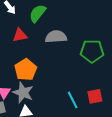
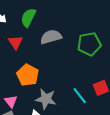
red triangle: (20, 35) -> (15, 42), turned -42
gray star: (23, 93) -> (46, 99), moved

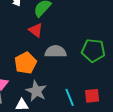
gray semicircle: (51, 37) -> (56, 52), moved
red triangle: (15, 42) -> (36, 30), moved, turned -35

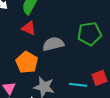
cyan line: (70, 97) -> (78, 85), turned -48

